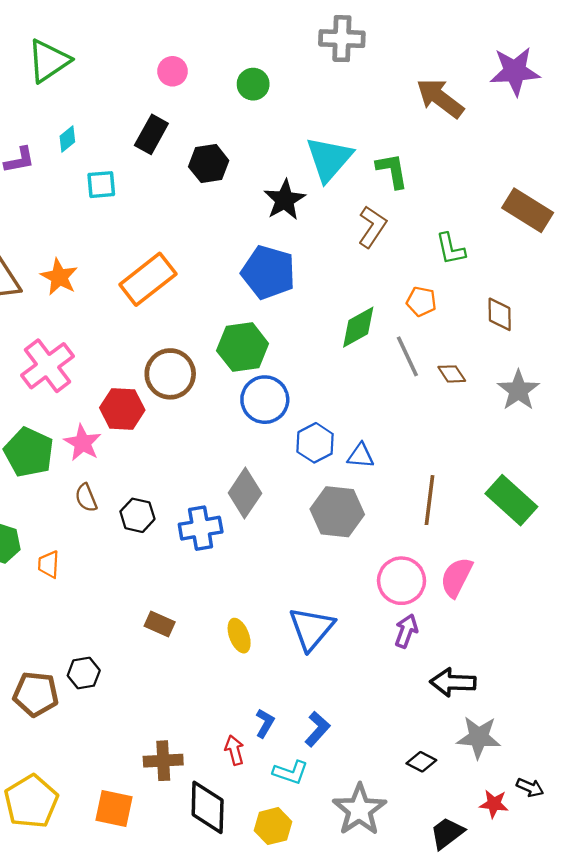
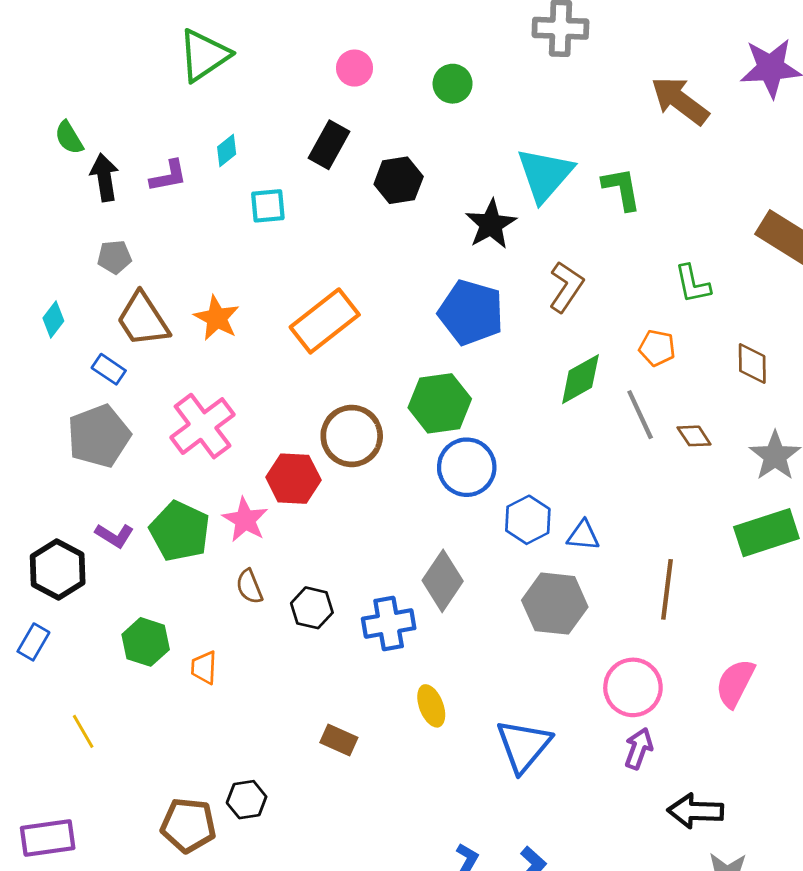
brown L-shape: (372, 227) -> (566, 287), moved
green rectangle: (511, 500) -> (766, 533), moved, turned -60
pink semicircle: (456, 577) -> (735, 683), moved
yellow ellipse: (239, 636) -> (431, 706), moved

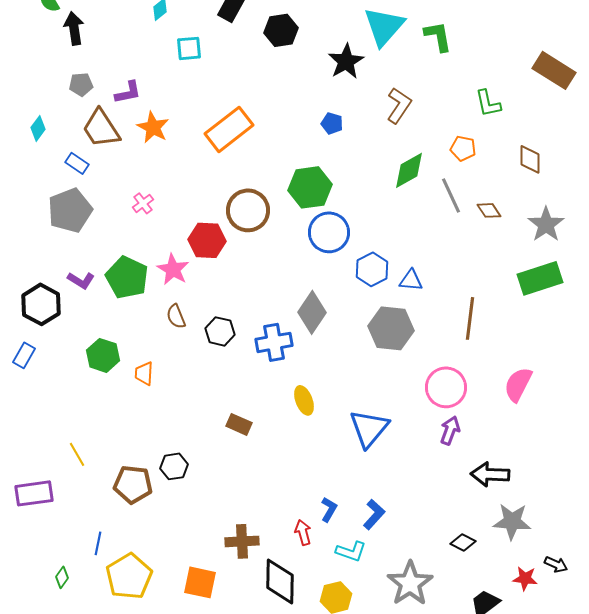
purple L-shape: (168, 176) -> (128, 92), moved
blue pentagon: (471, 312) -> (332, 123), size x0.5
pink cross: (203, 426) -> (143, 203), size x0.5
yellow line: (83, 731) -> (77, 454), moved

